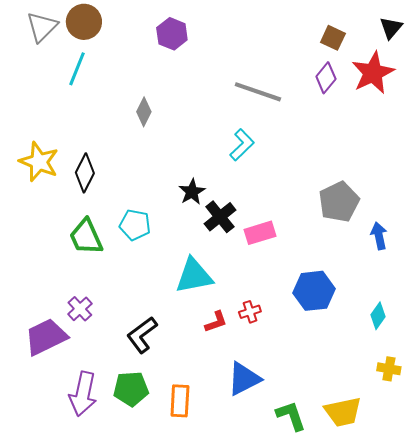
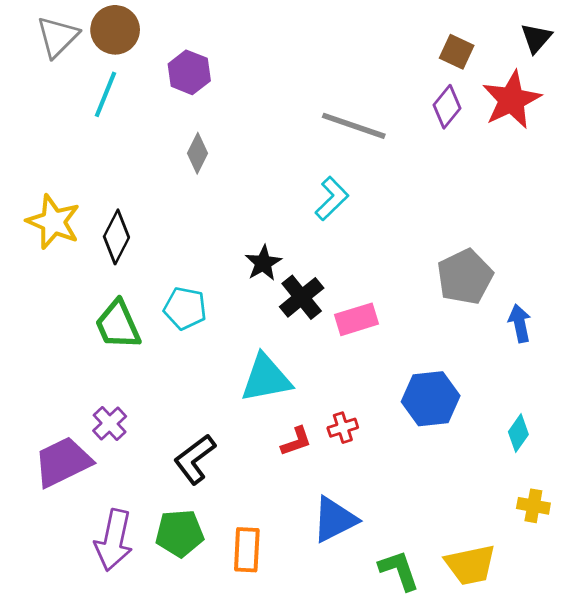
purple hexagon: (172, 34) -> (189, 72), moved

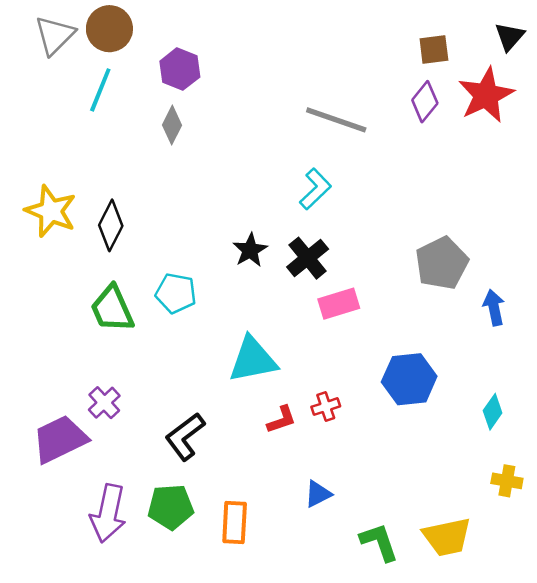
brown square: (457, 52) -> (434, 50), turned -32
gray diamond: (197, 153) -> (172, 125), moved
black cross: (302, 297) -> (308, 258), moved
blue triangle: (335, 520) -> (318, 494), size x0.6

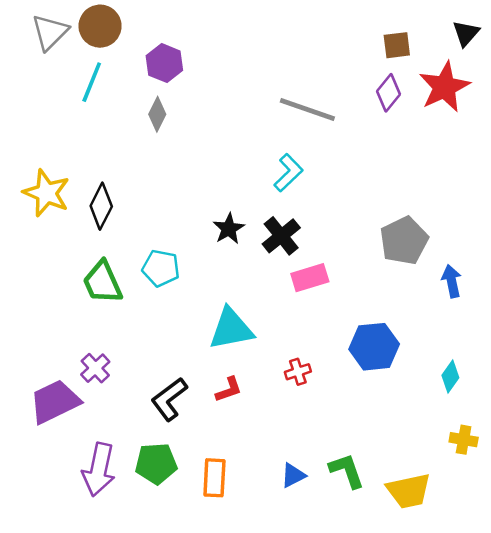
red L-shape: (281, 420) -> (229, 390), moved
blue triangle: (318, 494) -> (293, 475), moved
green L-shape: (379, 542) -> (347, 471), moved

